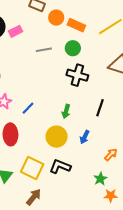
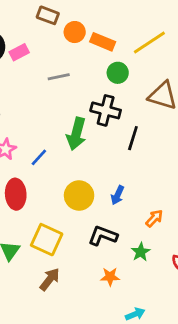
green circle: (73, 48) -> (118, 73), moved
black line: (100, 108) -> (133, 138), moved
green arrow: (66, 111) -> (76, 134), moved, size x1.6
black L-shape: (60, 166) -> (103, 236), moved
orange star: (111, 196) -> (110, 277), moved

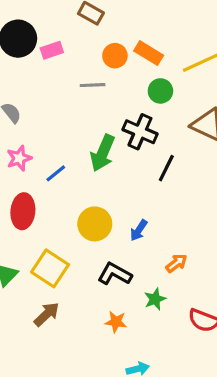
orange circle: (75, 32) -> (115, 56), moved

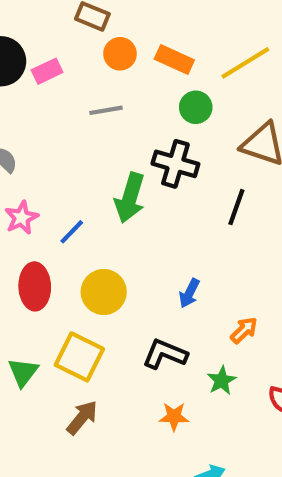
orange circle: (115, 56) -> (120, 54), moved
black line: (166, 168) -> (236, 207), moved
yellow circle: (95, 224) -> (104, 292), moved

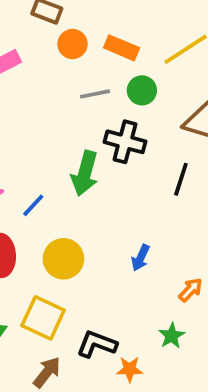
gray line: (106, 110) -> (95, 94), moved
black L-shape: (165, 354) -> (97, 344), moved

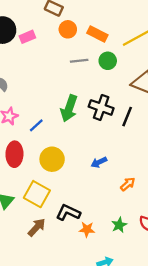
black cross: (125, 142) -> (101, 107), moved
blue arrow: (141, 258) -> (99, 162), turned 35
green star: (172, 336) -> (119, 225), moved

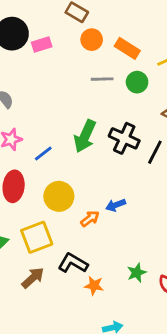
orange arrow: (128, 184) -> (90, 219), moved
yellow square: (37, 194) -> (37, 237), turned 35
green star: (119, 225) -> (137, 273), moved

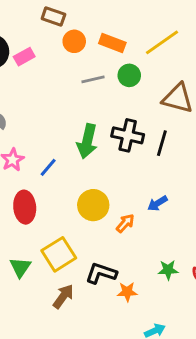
yellow circle: (59, 196) -> (93, 205), moved
blue arrow: (116, 205) -> (157, 203), moved
orange arrow: (90, 219) -> (125, 223), moved
green star: (137, 273) -> (168, 270), turned 30

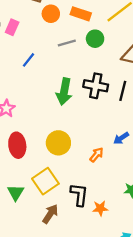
pink rectangle: (24, 57) -> (12, 27), turned -35
blue line: (48, 167) -> (28, 60), moved
yellow circle: (93, 205) -> (58, 143), moved
black L-shape: (101, 273) -> (79, 195), turned 80

